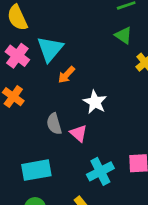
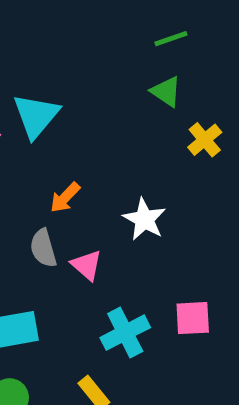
orange arrow: (66, 75) -> (65, 198), moved
white star: (95, 102) -> (144, 219), moved

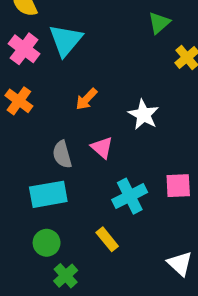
green triangle: (166, 92) -> (159, 23), turned 45
gray semicircle: (43, 248) -> (62, 154), moved

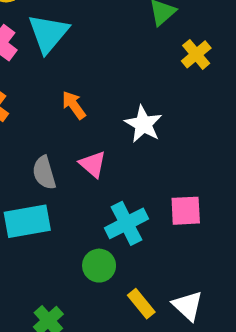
orange arrow: (86, 99) -> (74, 105), turned 100
yellow rectangle: (107, 239) -> (141, 304), moved
green circle: (47, 243) -> (99, 266), moved

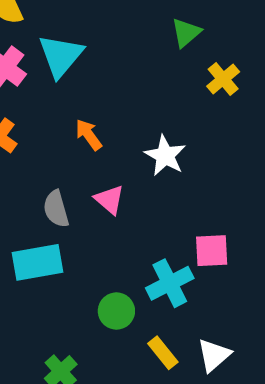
cyan cross: (127, 223) -> (170, 283), moved
white triangle: (188, 306) -> (214, 355), turned 36

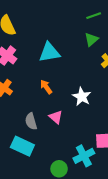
cyan triangle: (61, 56) -> (49, 52), moved, turned 40
cyan rectangle: (38, 262) -> (22, 146), turned 35

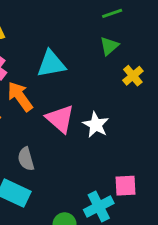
orange arrow: (46, 87) -> (20, 97), moved, size x1.5
pink triangle: (56, 117) -> (60, 119), moved, size x1.5

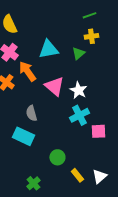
green triangle: (109, 46) -> (78, 53), moved
yellow cross: (133, 76) -> (91, 36), moved, turned 32
cyan cross: (99, 206) -> (79, 115), moved

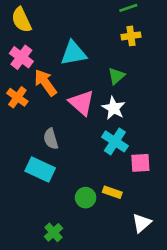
green triangle: (78, 53) -> (116, 76), moved
cyan cross: (79, 115) -> (115, 141), turned -30
yellow rectangle: (77, 175) -> (112, 192), moved, turned -32

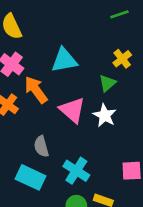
yellow cross: (131, 36) -> (122, 59), moved, turned -30
cyan cross: (115, 141) -> (76, 171), moved

